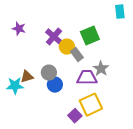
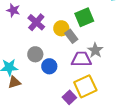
purple cross: (54, 37) -> (36, 22), moved
gray circle: (49, 73) -> (35, 54), moved
brown triangle: (27, 77) -> (14, 82), moved

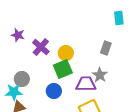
green square: (84, 17) -> (63, 69), moved
gray rectangle: (71, 36) -> (106, 48), moved, turned 56
gray circle: (35, 54) -> (22, 79), moved

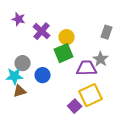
blue circle: (54, 91) -> (43, 75), moved

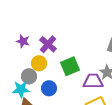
purple star: (19, 19) -> (23, 41), moved
yellow circle: (67, 37) -> (39, 63), moved

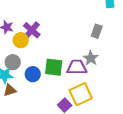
yellow circle: (39, 63) -> (21, 40), moved
green square: (70, 66) -> (54, 67), moved, turned 30

